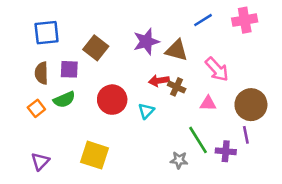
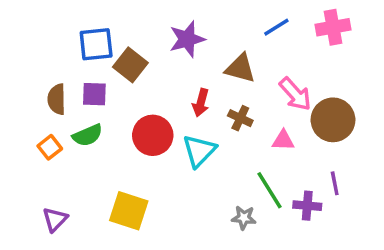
blue square: (47, 33) -> (96, 44), moved
purple star: (146, 42) -> (187, 39), moved
red arrow: (159, 81) -> (201, 103), moved, turned -66
brown circle: (251, 105) -> (333, 120), moved
cyan triangle: (146, 111) -> (199, 151), size x1.5

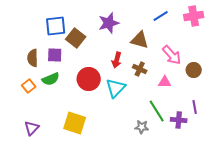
brown circle: (333, 120) -> (194, 70), size x0.6

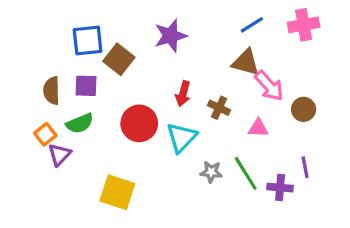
brown triangle: (140, 40) -> (246, 62), moved
gray star: (142, 127) -> (211, 172), moved
purple triangle: (32, 128) -> (59, 155), moved

